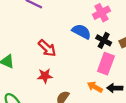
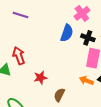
blue semicircle: (81, 32) -> (67, 33), turned 90
red arrow: (47, 48) -> (19, 56), moved, turned -144

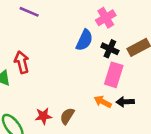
red star: (40, 78) -> (43, 116), moved

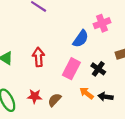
black cross: (110, 49) -> (98, 69), moved
red arrow: (22, 62) -> (39, 57), moved
pink rectangle: (114, 75) -> (71, 69), moved

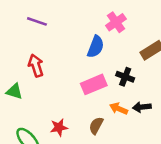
red arrow: (39, 57) -> (36, 66), moved
pink rectangle: (71, 69) -> (94, 84), turned 54
brown semicircle: (55, 100) -> (96, 126), moved

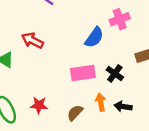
red arrow: (36, 66) -> (32, 40), turned -60
orange arrow: (119, 109) -> (101, 102), turned 42

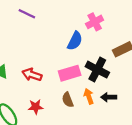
red arrow: (32, 40) -> (32, 75), moved
black cross: (115, 73) -> (97, 70), size x1.5
brown semicircle: (75, 113) -> (68, 100), moved, turned -56

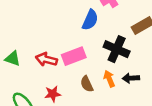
pink rectangle: (70, 73) -> (74, 56), moved

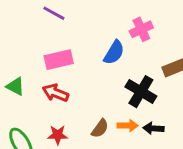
pink rectangle: (74, 56) -> (59, 60), moved
orange arrow: (109, 79) -> (128, 126), turned 105
brown semicircle: (87, 84) -> (100, 128), turned -126

